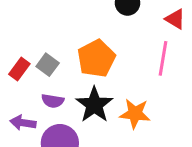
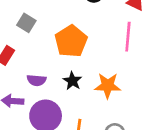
gray square: (48, 65) -> (26, 23), moved
black star: (94, 105) -> (72, 81), size x0.6

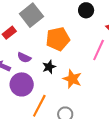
gray square: (26, 23) -> (31, 15), size x1.6

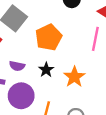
orange star: (72, 79) -> (74, 77), turned 30

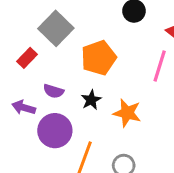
orange star: (74, 77) -> (127, 113), turned -30

